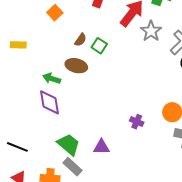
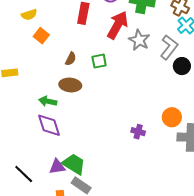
green square: (99, 46) -> (99, 61), moved, turned -35
black line: (17, 147) -> (24, 174), turned 30
purple triangle: (101, 147) -> (57, 167), moved

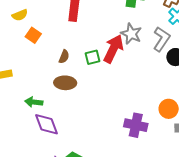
red arrow: (118, 25) -> (113, 49), moved
green arrow: (48, 101) -> (34, 102), moved
purple cross: (138, 132) -> (136, 125), size x1.6

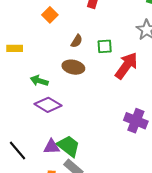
red arrow: (113, 49) -> (126, 66), moved
purple diamond: (46, 124) -> (48, 105), turned -48

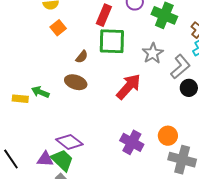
green square: (105, 46) -> (112, 41), moved, size x1.8
yellow rectangle: (15, 48) -> (20, 99), moved
purple diamond: (48, 105) -> (69, 142), moved

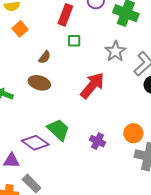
green square: (112, 41) -> (74, 41), size x0.5
purple cross: (132, 142) -> (98, 141), size x0.7
green trapezoid: (62, 160) -> (58, 130), moved

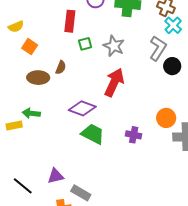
gray star: (115, 51) -> (114, 46), moved
brown ellipse: (39, 83) -> (38, 78), moved
purple diamond: (35, 143) -> (82, 108), moved

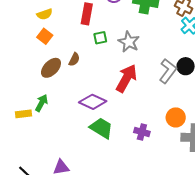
yellow semicircle: (16, 27) -> (45, 14), moved
gray L-shape: (158, 48) -> (168, 71), moved
brown ellipse: (38, 78) -> (51, 68), turned -50
green arrow: (31, 113) -> (42, 103), turned 108

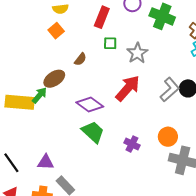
brown ellipse: (51, 68) -> (54, 79), moved
yellow rectangle: (24, 114) -> (20, 102), size x1.8

